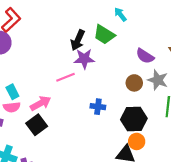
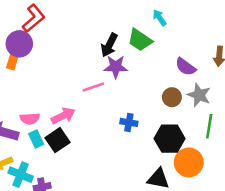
cyan rectangle: (12, 92) -> (36, 139), moved
orange circle: (137, 141) -> (189, 162), moved, size x1.5

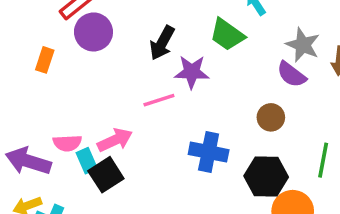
purple circle: (19, 44) -> (93, 32), moved
black arrow: (109, 45) -> (162, 43), moved
gray star: (199, 95) -> (303, 45), moved
blue cross: (129, 122) -> (209, 152), size x1.5
cyan rectangle: (36, 139) -> (87, 161), moved

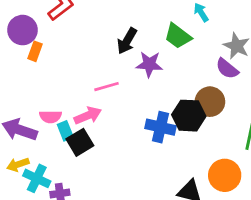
purple circle: (93, 32) -> (22, 30), moved
pink line: (159, 100) -> (107, 87), moved
brown circle: (271, 117) -> (210, 102), size x1.4
black hexagon: (266, 177) -> (189, 116), moved

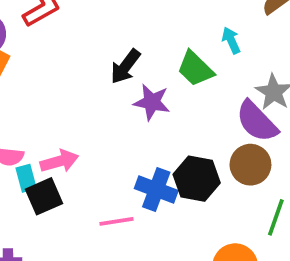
purple semicircle: (227, 69) -> (257, 121), size x1.4
pink line: (107, 87) -> (116, 221), moved
brown circle: (210, 102) -> (250, 165), moved

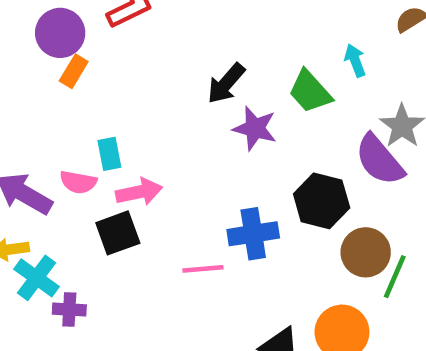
brown circle: (250, 165) -> (366, 252), moved
cyan rectangle: (26, 178) -> (109, 154), moved
black hexagon: (197, 179) -> (322, 201), moved
blue cross: (156, 190) -> (253, 234), turned -33

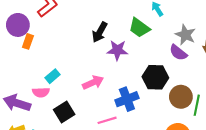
cyan rectangle: (109, 154) -> (52, 76), turned 72
purple semicircle: (379, 160) -> (178, 53), size x0.7
pink arrow: (139, 192) -> (93, 83), moved

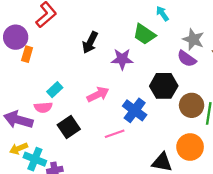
black arrow: (100, 32) -> (90, 42), moved
blue cross: (127, 99) -> (135, 110), turned -30

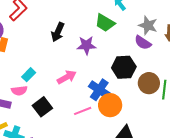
orange circle: (190, 147) -> (110, 105), moved

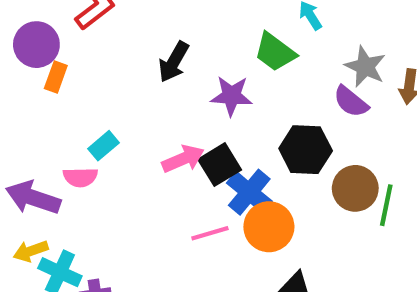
black square: (42, 107) -> (220, 165), moved

